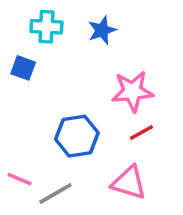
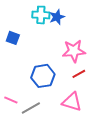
cyan cross: (46, 27) -> (41, 15), moved

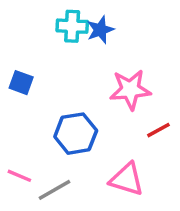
blue square: (13, 38) -> (21, 83), moved
red line: (79, 74) -> (158, 130), moved

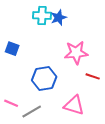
red line: (158, 130) -> (93, 76), turned 48

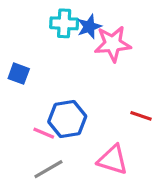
pink star: (76, 53) -> (113, 44), moved
pink line: (11, 103) -> (44, 133), moved

